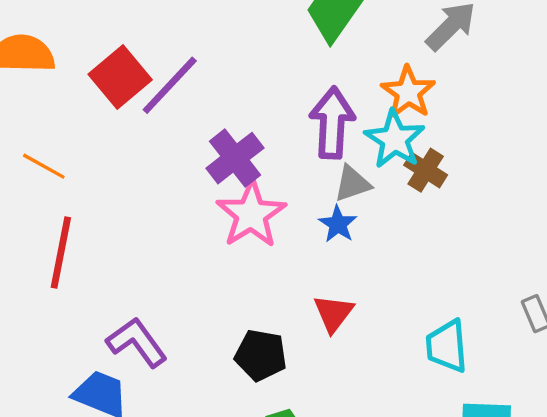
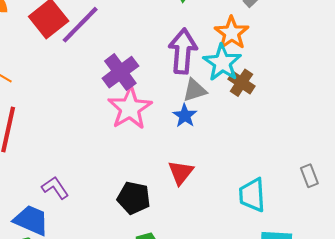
purple L-shape: (137, 342) -> (55, 188), size x0.7

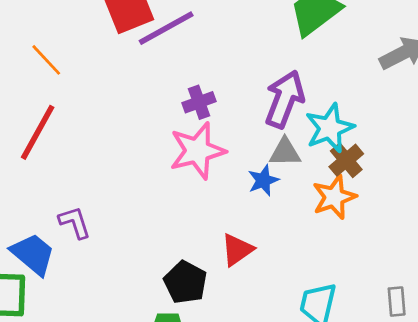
orange star: (232, 33) -> (334, 197), moved
purple cross: (120, 72) -> (199, 102), size x0.7
black pentagon: (134, 198) -> (185, 282), moved

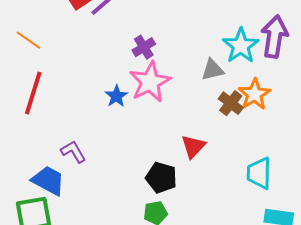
purple arrow: (285, 99) -> (274, 37), moved
brown cross: (346, 160) -> (231, 103), moved
blue star: (263, 180) -> (116, 96), moved

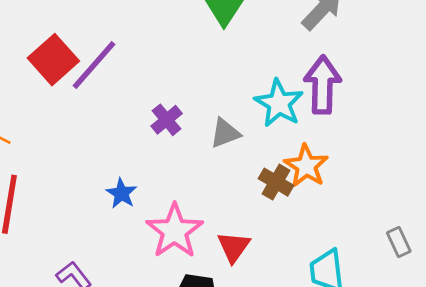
purple cross: (144, 47) -> (167, 120), moved
gray triangle: (213, 70) -> (225, 133), moved
pink star: (150, 82) -> (175, 231), moved

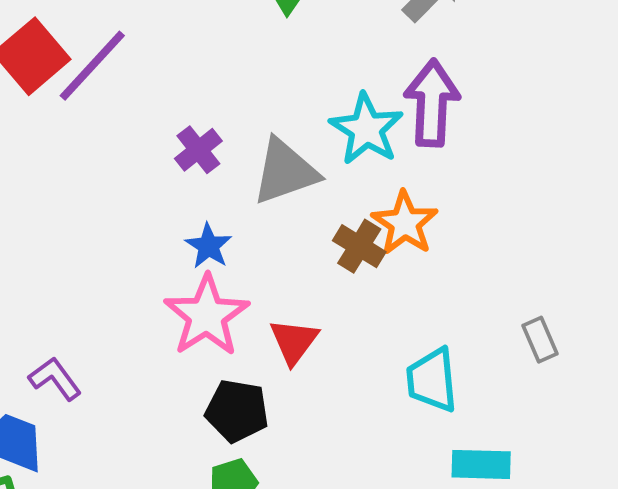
gray triangle: (225, 133) -> (285, 172), size x1.5
blue star: (121, 193) -> (209, 246), moved

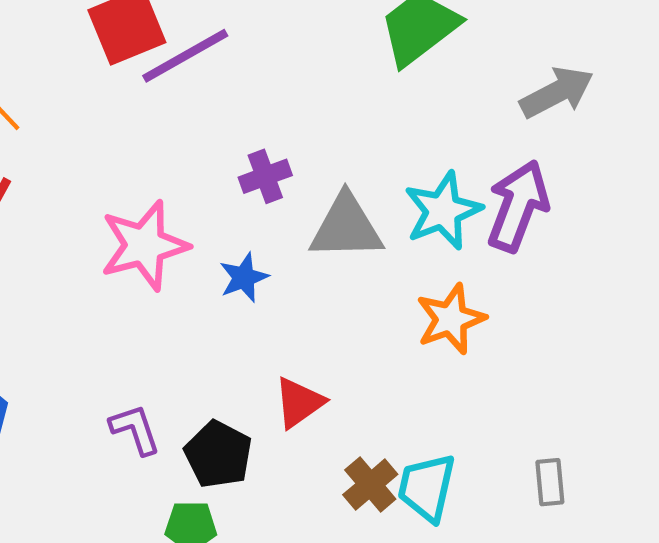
brown cross: (359, 246) -> (370, 485), moved
pink star: (207, 316) -> (144, 245), moved
purple L-shape: (55, 379) -> (135, 429), moved

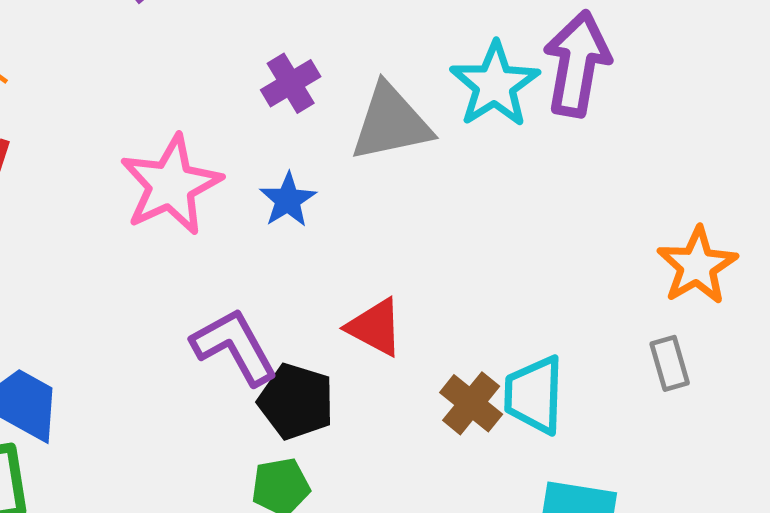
orange star: (451, 319) -> (697, 266), moved
red triangle: (299, 403) -> (375, 327), turned -46
purple L-shape: (135, 429) -> (234, 347), moved, size x1.4

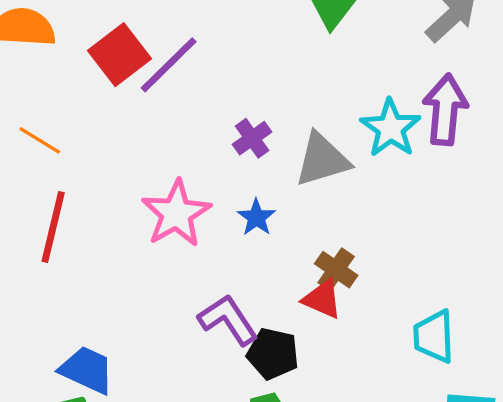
brown cross: (471, 403) -> (336, 270), moved

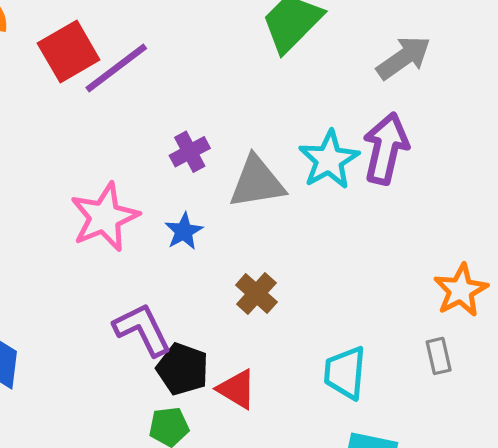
red triangle: (322, 299) -> (237, 389), moved

